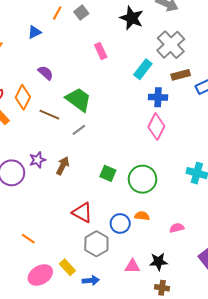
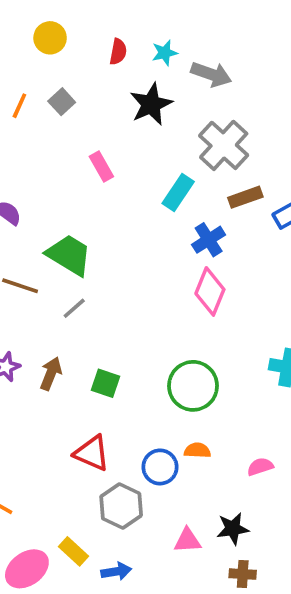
black star: (132, 18) -> (151, 104), turned 30
blue cross: (158, 97) -> (209, 240), turned -30
green square: (108, 173) -> (106, 383), moved

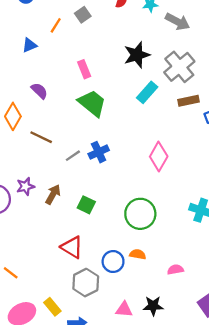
gray square: (62, 102) -> (83, 15), moved
black star: (151, 104) -> (137, 55), moved
pink rectangle: (101, 166) -> (84, 69), moved
blue cross: (209, 240) -> (99, 152), moved
green trapezoid: (69, 255) -> (92, 103), moved

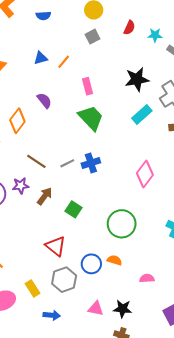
orange line: (56, 25) -> (64, 62), moved
brown line: (41, 137) -> (36, 161), moved
yellow rectangle: (52, 307) -> (33, 288), moved

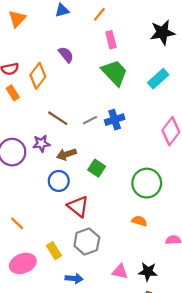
orange line: (64, 62) -> (99, 14), moved
cyan rectangle: (142, 114) -> (158, 79), moved
brown arrow: (45, 196) -> (66, 154), turned -144
blue circle: (91, 264) -> (59, 181), moved

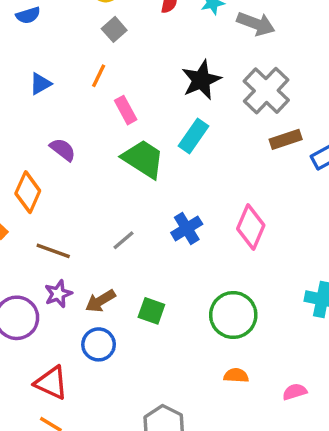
cyan rectangle: (158, 79) -> (193, 136), moved
brown line: (58, 118) -> (53, 251), moved
blue cross: (115, 120) -> (187, 228), moved
red triangle: (78, 207) -> (51, 383), moved

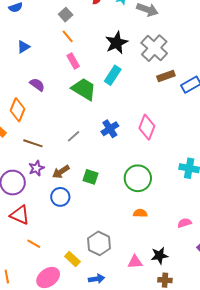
orange line: (99, 76) -> (68, 36), moved, turned -64
red triangle: (51, 383) -> (20, 215), moved
pink semicircle: (295, 392) -> (184, 223), moved

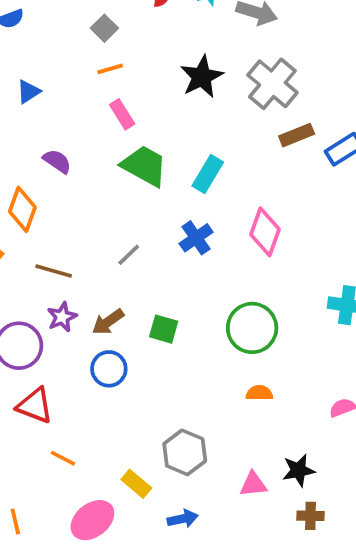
orange line: (68, 36) -> (110, 69), turned -64
cyan rectangle: (113, 75) -> (208, 174), moved

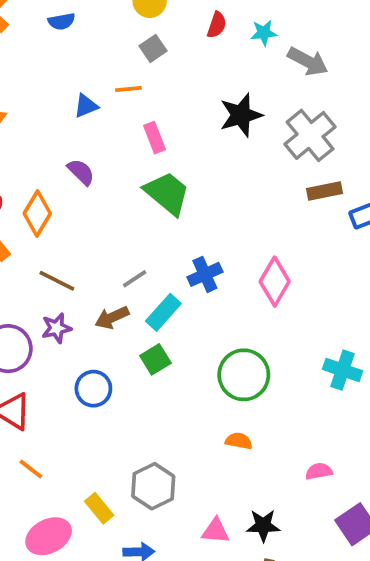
orange line: (110, 69) -> (128, 89), moved
blue triangle: (28, 92) -> (86, 106), moved
cyan rectangle: (208, 174) -> (163, 312), moved
brown arrow: (108, 322) -> (112, 317), moved
green square: (164, 329) -> (155, 359), turned 32

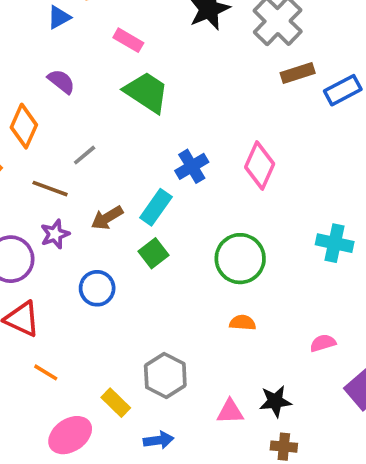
pink rectangle: (155, 138) -> (128, 40), turned -32
gray line: (135, 279) -> (85, 155), moved

